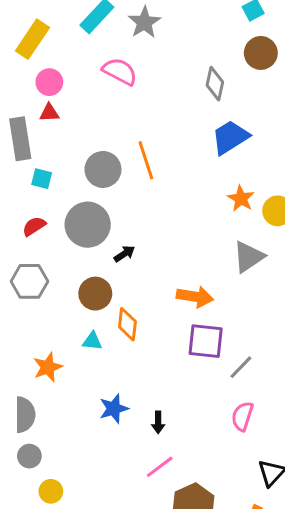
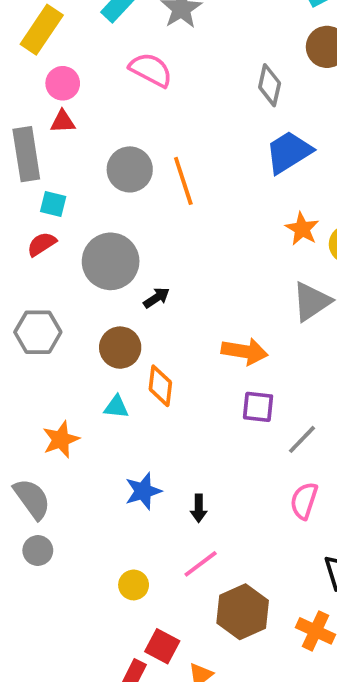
gray circle: (103, 169) -> (130, 169), moved
red semicircle: (34, 226) -> (42, 244), moved
purple square: (206, 341) -> (258, 407), size x0.7
gray semicircle: (25, 415) -> (32, 499), turned -36
yellow circle: (51, 491) -> (134, 585), moved

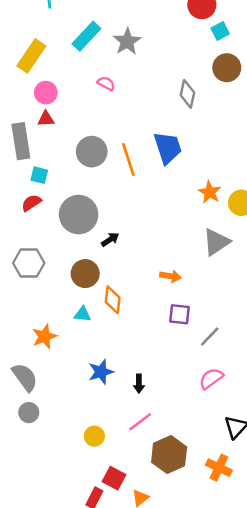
pink semicircle: (151, 70) -> (106, 83), size x0.6
blue trapezoid: (289, 152) -> (168, 148), moved, turned 104
orange arrow: (245, 351) -> (170, 276), size x0.7
pink semicircle: (304, 501) -> (211, 378), turned 35

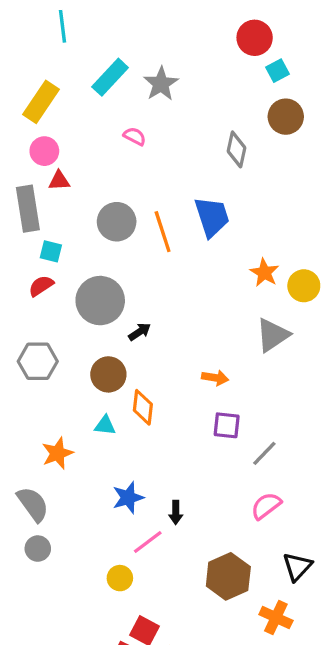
pink circle: (46, 93) -> (44, 151), moved
pink line: (140, 422) -> (148, 542), moved
brown hexagon: (169, 455) -> (228, 576), moved

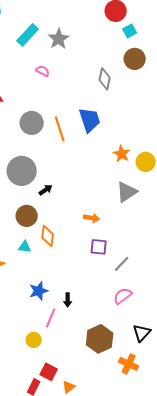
pink line: (148, 542) -> (51, 318), turned -30

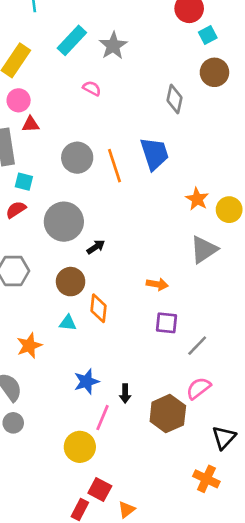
brown hexagon: (100, 339) -> (168, 414), moved
yellow circle: (34, 340) -> (80, 447), size x1.5

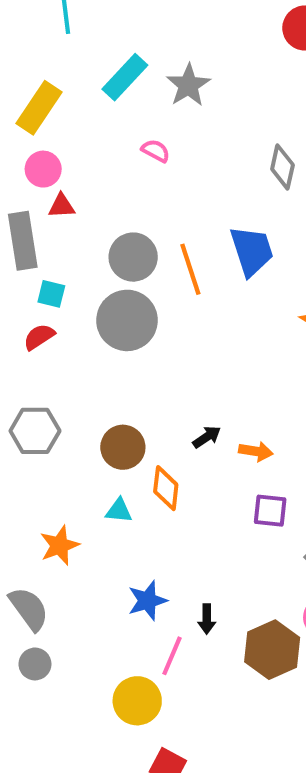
gray circle: (64, 222) -> (127, 320), moved
black arrow: (96, 247) -> (207, 437), moved

